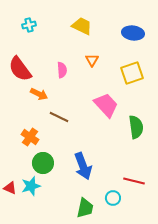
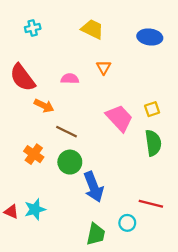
pink semicircle: (62, 70) -> (70, 79), turned -84
yellow square: (132, 73) -> (152, 109), moved, size x0.6
green circle: (43, 163) -> (70, 162), moved

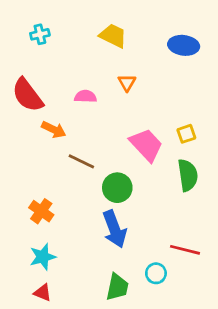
orange cross: (34, 154) -> (41, 211), moved
green circle: (70, 162) -> (117, 188), moved
red triangle: (11, 212) -> (43, 293), moved

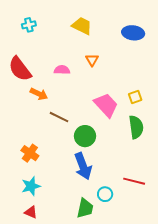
cyan circle: (156, 273) -> (105, 194), moved

